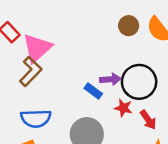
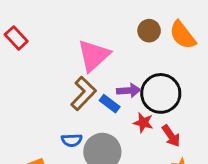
pink triangle: (37, 48) -> (94, 55), moved
brown L-shape: (31, 71) -> (83, 93), moved
blue semicircle: (36, 118) -> (72, 140), moved, size x0.6

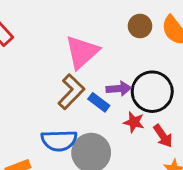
blue semicircle: (72, 140) -> (59, 141), size x1.6

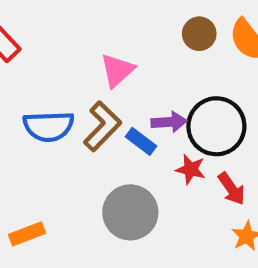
pink triangle: (82, 52) -> (117, 70), size x0.7
blue semicircle: (59, 141) -> (48, 126), moved

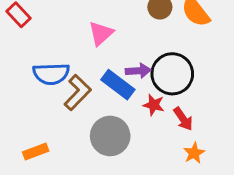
brown L-shape: (102, 126) -> (78, 92), moved
blue rectangle: (141, 141) -> (118, 85), size x1.5

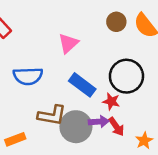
purple arrow: (138, 71) -> (99, 122), moved
brown L-shape: (78, 92) -> (52, 115), moved, turned 56
red arrow: (183, 119) -> (116, 127), moved

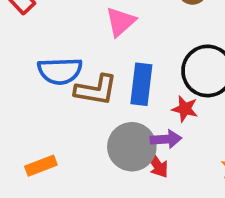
blue rectangle: (82, 85) -> (141, 84), turned 60
brown L-shape: (52, 115) -> (96, 90), moved
red arrow: (116, 127) -> (156, 164), moved

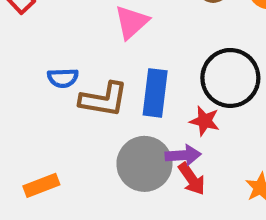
blue semicircle: (60, 71) -> (63, 78), size x0.6
red arrow: (156, 164) -> (192, 179), moved

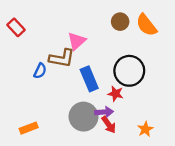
blue semicircle: (63, 78) -> (40, 71), turned -63
blue rectangle: (155, 93) -> (89, 79), turned -30
brown L-shape: (104, 99) -> (62, 58), moved

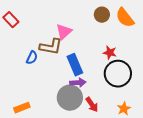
black circle: (129, 71) -> (118, 74), moved
red star: (116, 94) -> (110, 53), moved
purple arrow: (104, 112) -> (78, 83), moved

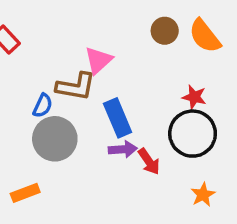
red star: (110, 53) -> (194, 97), moved
gray circle: (70, 98) -> (55, 139), moved
red arrow: (92, 105) -> (149, 161), moved

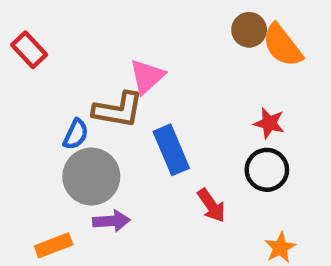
brown circle: (165, 31) -> (249, 30), moved
black circle: (193, 134) -> (267, 170), size x0.7
purple arrow: (123, 149) -> (111, 221), moved

